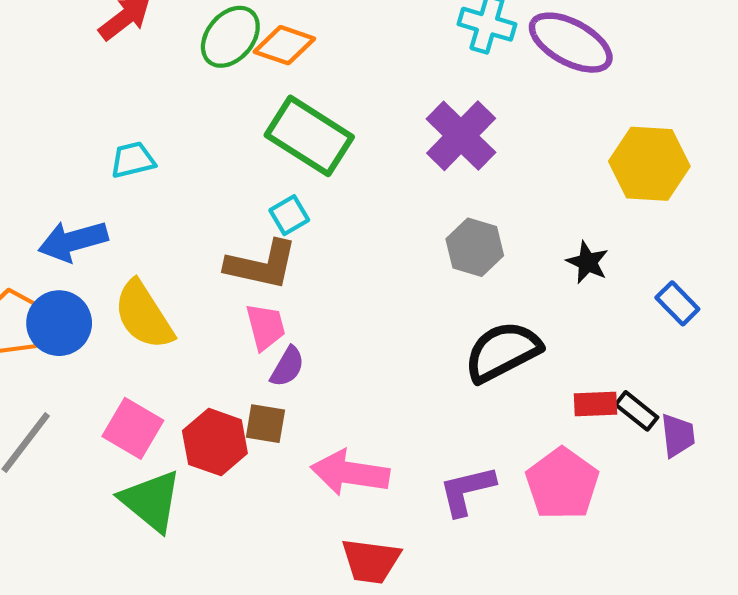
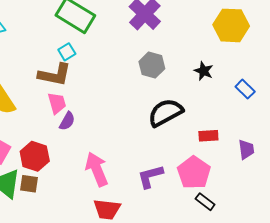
black rectangle: (637, 411) -> (205, 202), moved
brown square: (265, 424) -> (29, 184), moved
pink arrow: (350, 473) -> (97, 169), turned 60

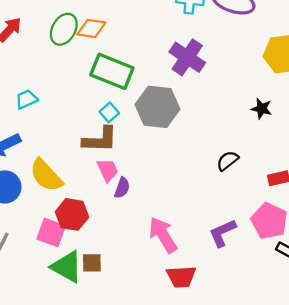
gray hexagon: (152, 65) -> (158, 107), moved, size x1.5
black semicircle: (165, 113) -> (228, 161), size x0.6
red hexagon: (35, 156) -> (72, 214), moved

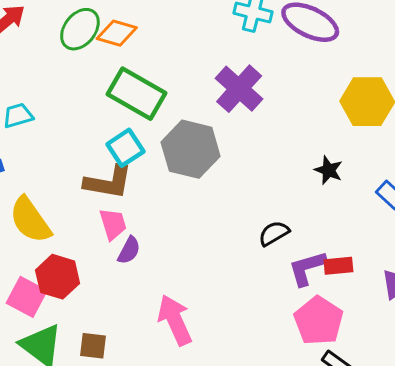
cyan square: (109, 112) -> (125, 148), size x1.4
purple L-shape: (222, 233) -> (307, 268), moved
brown square: (92, 263) -> (93, 346), moved

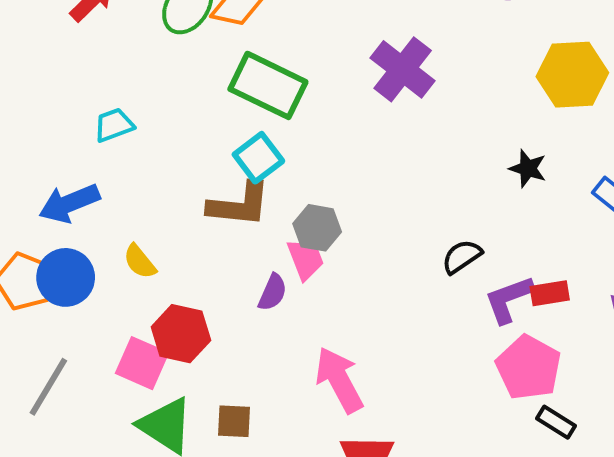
gray hexagon: (191, 149) -> (317, 228), moved, size x0.6
yellow semicircle: (30, 220) -> (140, 262), size x0.6
pink trapezoid: (113, 224) -> (306, 259), moved

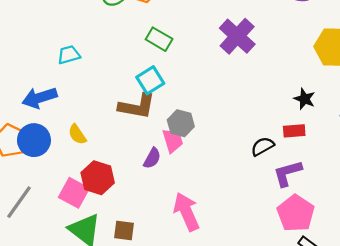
green rectangle: (268, 85) -> (159, 39), size x0.6
red rectangle: (550, 293) -> (294, 131), moved

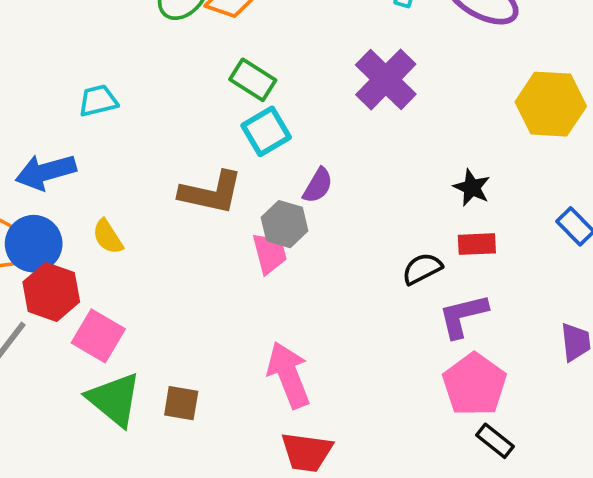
cyan square: (150, 80) -> (266, 131), moved
black star: (305, 99) -> (472, 188), moved
purple semicircle: (152, 158) -> (318, 185), moved
red hexagon: (98, 178) -> (51, 292), moved

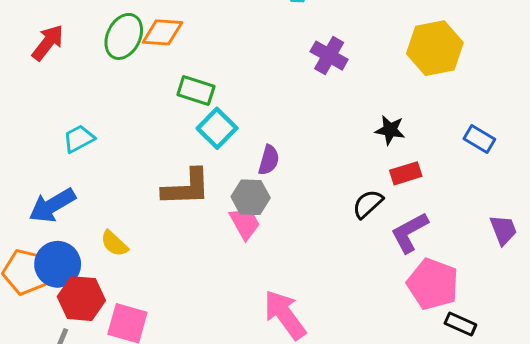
purple cross: (386, 79) -> (329, 56), moved, size x0.7

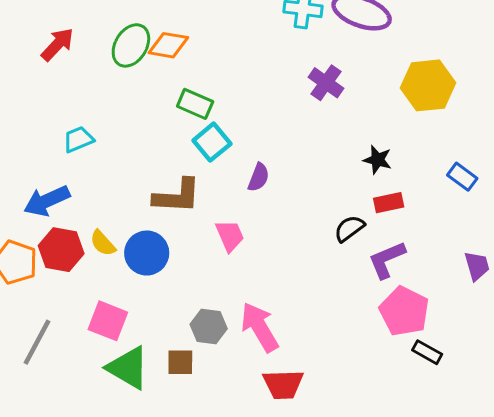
gray hexagon: (251, 197) -> (209, 327), moved
blue circle: (58, 264) -> (147, 253), moved
red hexagon: (81, 299) -> (61, 250), moved

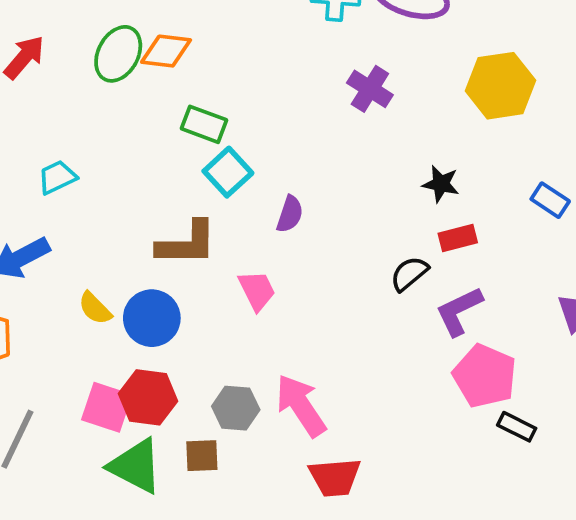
red hexagon: (61, 250) -> (148, 397), moved

